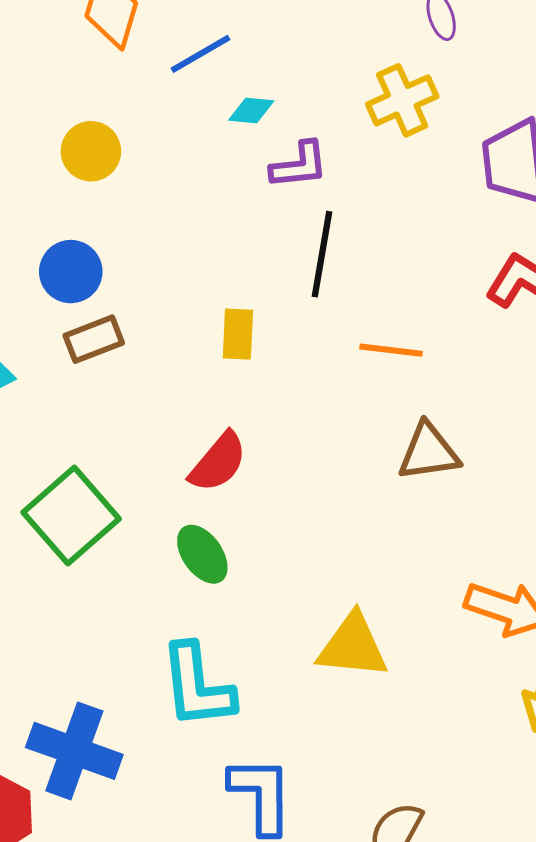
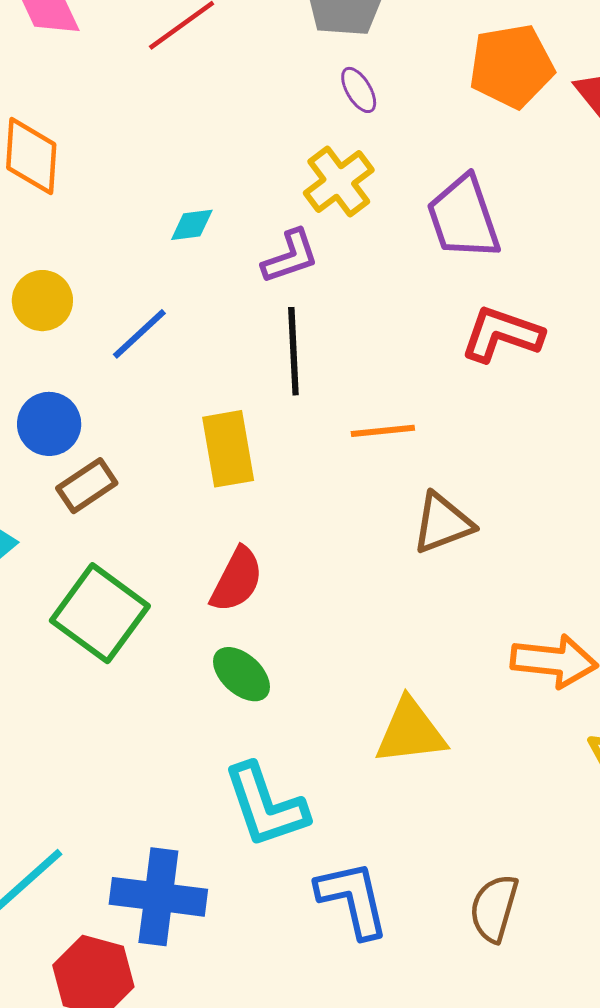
blue line: (201, 54) -> (139, 334), moved
purple L-shape: (299, 165) -> (290, 257), moved
yellow rectangle: (238, 334) -> (228, 449), size x1.4
green square: (71, 516) -> (100, 613), moved

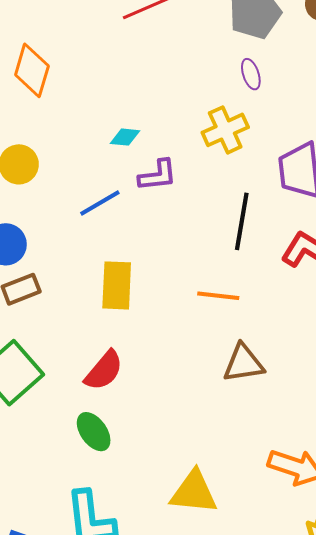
purple L-shape: (290, 257) -> (158, 175), moved
blue line: (139, 334) -> (100, 203), moved
black line: (293, 351) -> (242, 221), moved

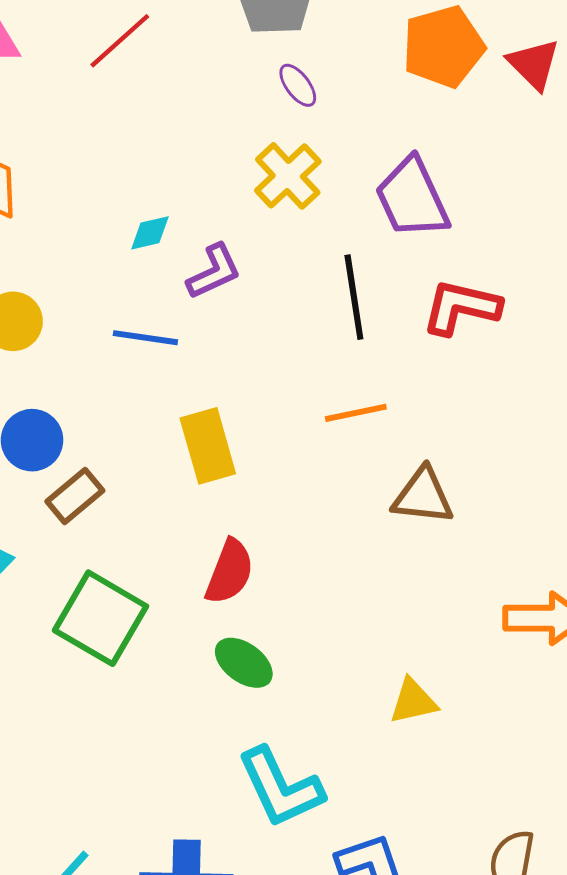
blue line: (100, 203) -> (145, 338), turned 57
brown triangle: (244, 363) -> (423, 496), turned 33
yellow triangle: (194, 492) -> (413, 701), size x0.7

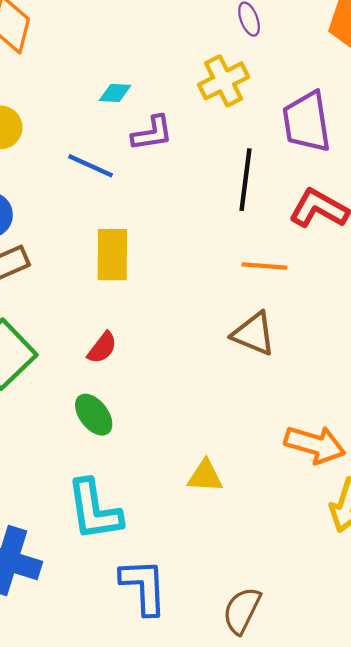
orange line: (356, 413) -> (264, 266), moved
red semicircle: (230, 572) -> (102, 348), size x0.7

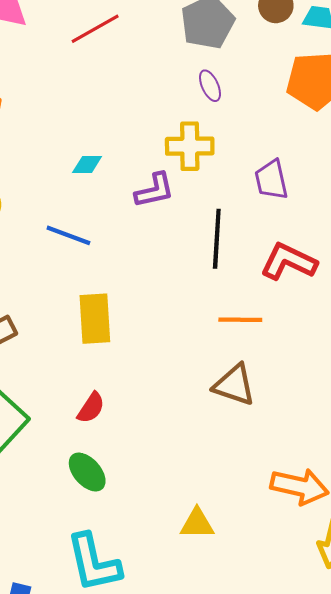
yellow cross: (224, 81) -> (190, 146), turned 30
purple trapezoid: (307, 122) -> (271, 180), size x0.7
purple L-shape: (152, 133) -> (155, 190), moved

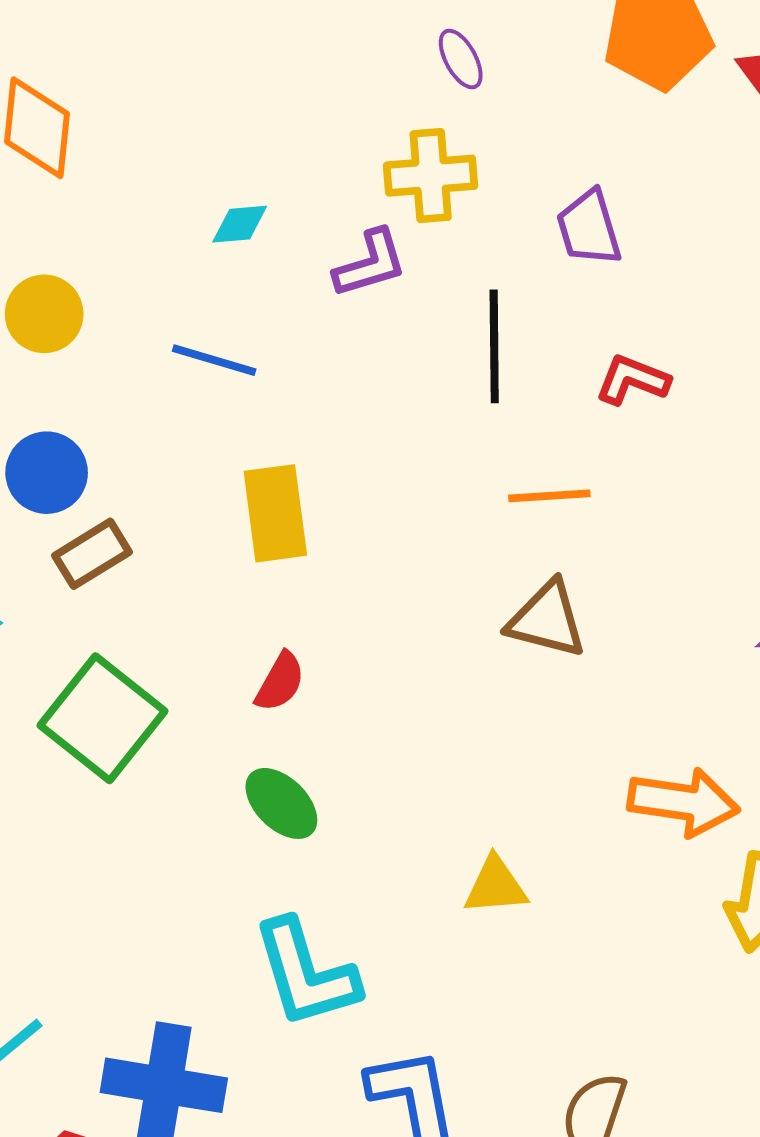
red L-shape: (289, 262) -> (632, 380), size x0.7

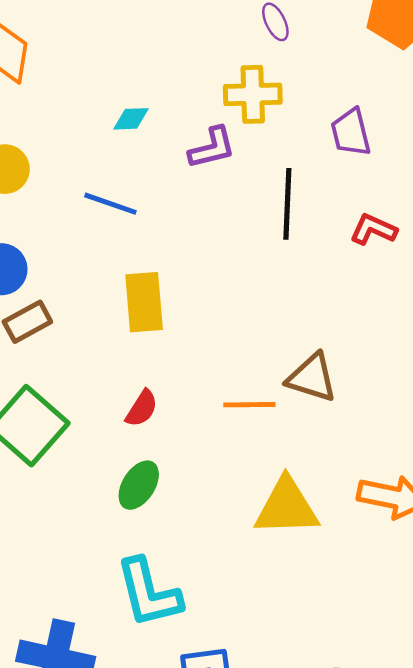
orange line: (549, 496) -> (249, 405), moved
green ellipse: (281, 803) -> (139, 485), turned 75
yellow triangle: (496, 886) -> (287, 507), moved, size x1.6

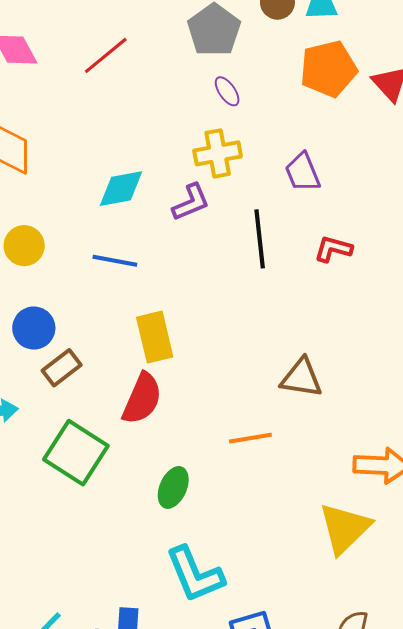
cyan diamond: (131, 119) -> (121, 189), size x1.6
orange line: (249, 405) -> (250, 438), moved
red semicircle: (142, 408) -> (142, 399), moved, size x1.6
yellow triangle: (287, 507) -> (345, 528), moved, turned -34

